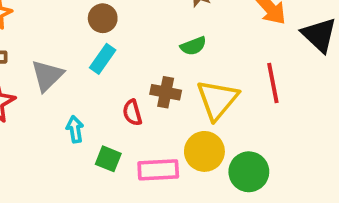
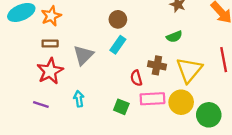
cyan arrow: (75, 129) -> (79, 99), moved
pink rectangle: (158, 170) -> (152, 99), moved

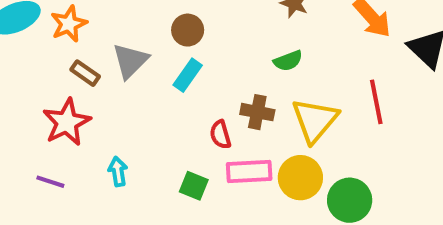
brown rectangle: (50, 44) -> (85, 73), moved, turned 35
gray triangle: (83, 55) -> (130, 61), moved

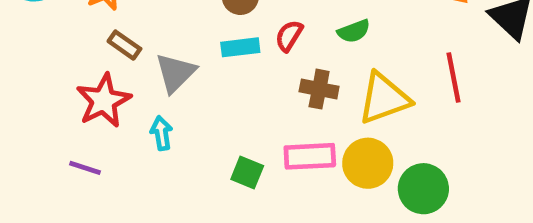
gray triangle: (130, 61) -> (175, 73), moved
cyan rectangle: (188, 75) -> (240, 47), turned 48
yellow triangle: (315, 120) -> (384, 98), turned 30
red semicircle: (220, 135) -> (289, 36), moved, turned 48
cyan arrow: (118, 171) -> (161, 133), moved

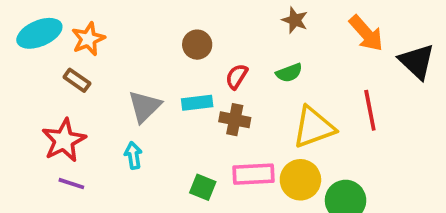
brown rectangle: (124, 45) -> (77, 80), moved
cyan rectangle: (240, 47) -> (197, 103), moved
brown cross: (319, 89) -> (235, 120), moved
red star: (104, 101) -> (64, 140), moved

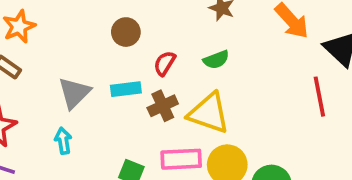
red line: (370, 110) -> (319, 97), moved
brown cross: (235, 120) -> (163, 106), turned -36
yellow triangle: (314, 127) -> (209, 113), moved, turned 39

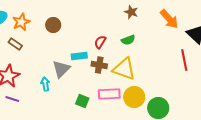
brown circle: (126, 32) -> (53, 25), moved
gray triangle: (74, 93) -> (61, 69), moved
brown cross: (163, 106) -> (99, 65), turned 35

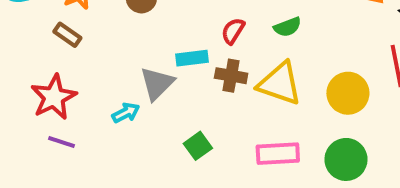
cyan arrow: (45, 84) -> (126, 113), turned 72
pink rectangle: (109, 94) -> (278, 154), moved
yellow circle: (134, 97) -> (348, 93), moved
green square: (82, 101) -> (198, 146), turned 32

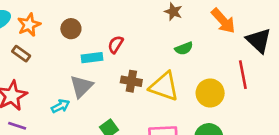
green semicircle: (288, 27) -> (184, 48), moved
red semicircle: (233, 31) -> (116, 44), moved
cyan rectangle: (192, 58) -> (92, 58), moved

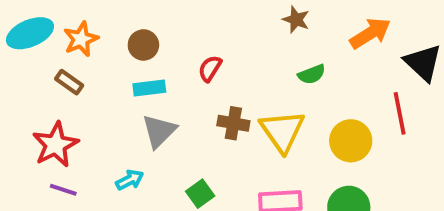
orange arrow: (223, 21) -> (370, 33), turned -80
cyan rectangle: (92, 58) -> (149, 88), moved
yellow triangle: (164, 86) -> (282, 131), turned 36
cyan arrow: (60, 106) -> (130, 180), moved

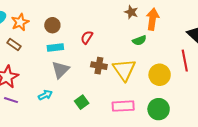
orange arrow: (370, 33) -> (153, 19), moved, turned -50

